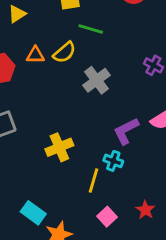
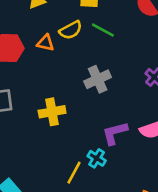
yellow semicircle: (64, 52) -> (71, 30), moved
yellow cross: (59, 147) -> (52, 112), moved

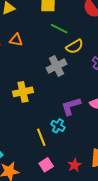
yellow semicircle: (71, 30) -> (75, 47), moved
yellow line: (74, 173) -> (41, 137), turned -48

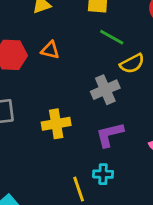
purple L-shape: (71, 106) -> (110, 135), moved
cyan cross: (58, 126) -> (103, 174), turned -32

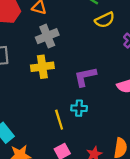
gray cross: (105, 90) -> (47, 36), moved

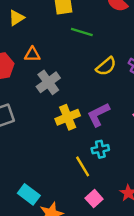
yellow semicircle: (105, 20) -> (106, 66), moved
yellow cross: (42, 67) -> (68, 117), moved

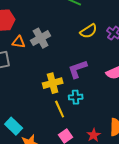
orange triangle: (32, 54) -> (19, 42), moved
yellow cross: (68, 117) -> (53, 83), moved

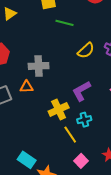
gray cross: (41, 38) -> (39, 66), turned 36
orange triangle: (19, 42) -> (26, 87), moved

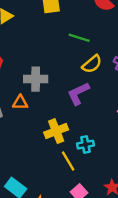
green line: (64, 23) -> (79, 38), moved
purple L-shape: (81, 91) -> (78, 93), moved

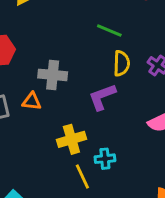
yellow semicircle: (92, 64) -> (122, 63), turned -54

